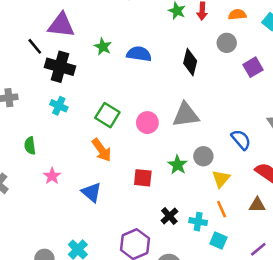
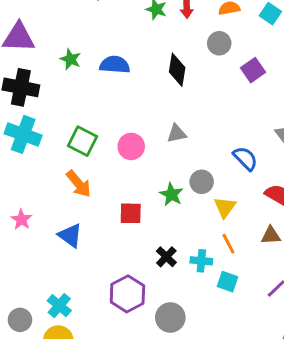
cyan cross: (59, 106) -> (23, 134), size x1.6
gray triangle: (186, 115) -> (177, 134), size x0.6

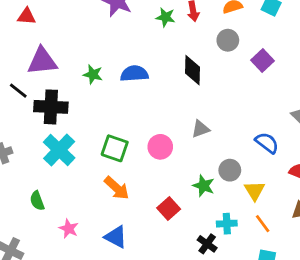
cyan cross: (23, 134) -> (59, 150), turned 32
red square: (131, 213) -> (169, 208), turned -35
cyan cross: (201, 261) -> (227, 224), moved

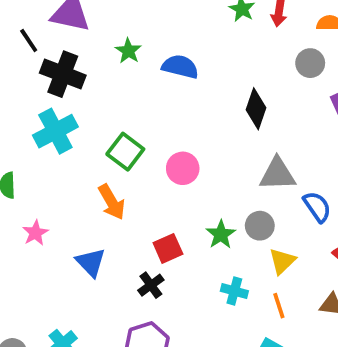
black diamond: (192, 70) -> (256, 109), moved
gray triangle: (200, 129) -> (277, 174), moved, size x1.5
black cross: (207, 244) -> (151, 285), moved

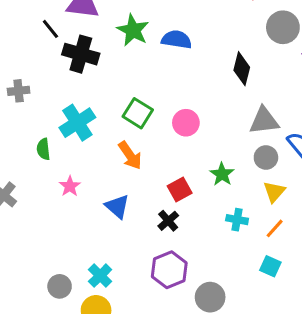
green star: (128, 51) -> (133, 30), size x1.5
gray circle: (310, 63) -> (283, 27), size x1.4
cyan cross: (55, 131) -> (77, 123), moved
gray circle: (260, 226) -> (266, 157), moved
orange line: (279, 306) -> (275, 228), turned 65

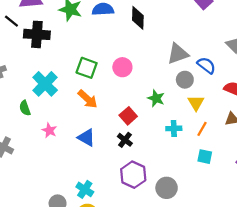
black diamond: (242, 69) -> (138, 18), moved

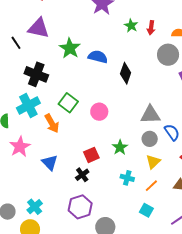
black cross: (37, 34) -> (36, 74), moved
orange arrow: (88, 99) -> (52, 123), moved
pink star: (49, 130) -> (20, 147), size x1.5

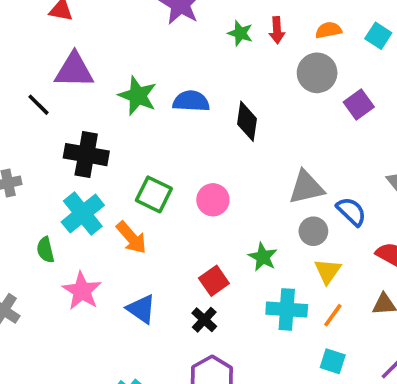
cyan cross: (127, 178) -> (287, 309), size x1.5

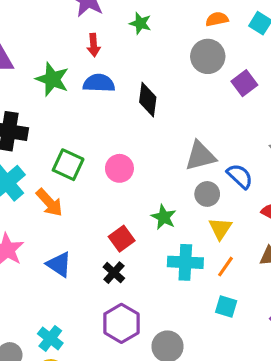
red arrow: (277, 30) -> (94, 45), moved

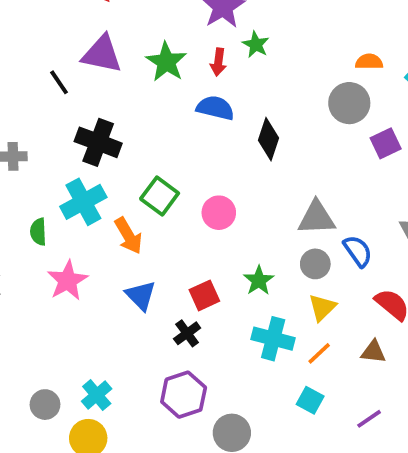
green star: (140, 23) -> (256, 45), moved
green star: (52, 79) -> (166, 62), moved
blue triangle: (59, 264) -> (141, 295), moved

